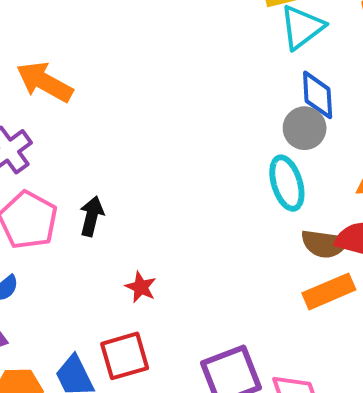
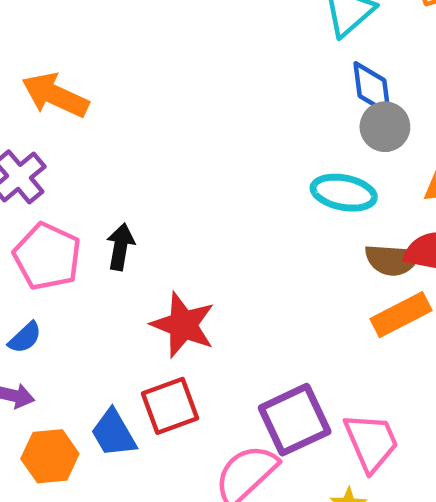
gray circle: (305, 128) -> (385, 127), moved
cyan ellipse: (287, 183) -> (344, 193), turned -58
red star: (141, 287) -> (183, 325), size x1.8

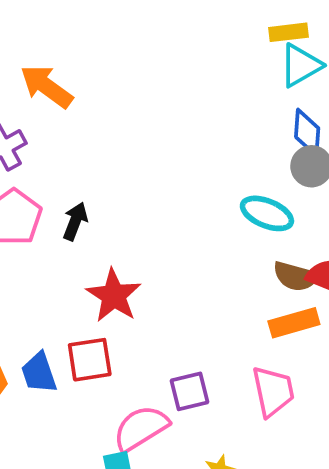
purple square: (295, 420) -> (190, 391), size x0.7
pink trapezoid: (371, 442) -> (273, 391), moved

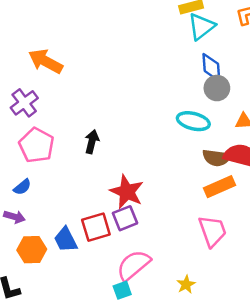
black arrow: (75, 221) -> (92, 142), moved
red star: (114, 296) -> (127, 192), moved
purple square: (190, 391) -> (125, 218), moved

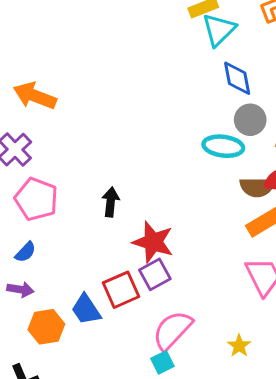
gray circle: (217, 88) -> (250, 120), moved
black arrow: (92, 142) -> (111, 202), moved

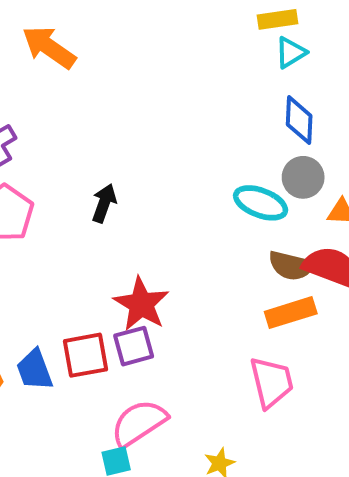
cyan triangle: (219, 30) -> (291, 52), size x0.7
orange arrow: (35, 96) -> (49, 47), moved
black arrow: (111, 202) -> (104, 203), moved

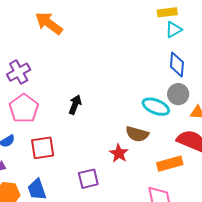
brown semicircle: (291, 266) -> (137, 134), moved
red star: (141, 304) -> (119, 153), moved, size x0.7
red square: (85, 355) -> (43, 148), moved

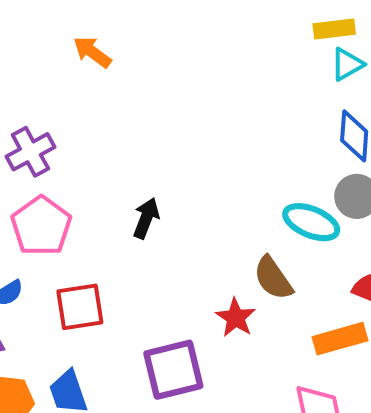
orange arrow: (49, 23) -> (92, 52), size x0.7
brown semicircle: (137, 134) -> (273, 278), turned 40
purple square: (88, 179) -> (173, 370), size x1.4

